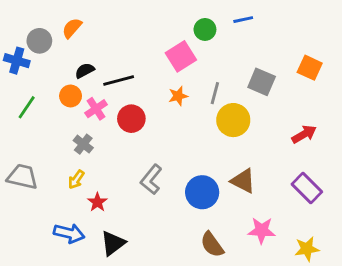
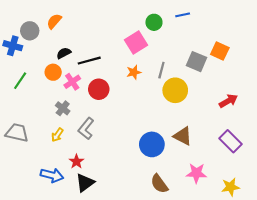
orange square: (310, 68) -> (220, 51), moved
gray L-shape: (151, 179) -> (86, 129), moved
red star: (97, 202) -> (76, 161), moved

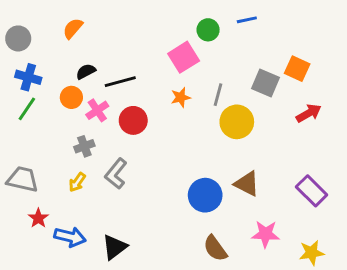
gray circle: (30, 31) -> (18, 38), moved
blue cross: (13, 46) -> (28, 77), moved
red arrow: (228, 101) -> (309, 113), moved
gray cross: (63, 108) -> (84, 146), turned 32
red star: (76, 161) -> (38, 218), moved

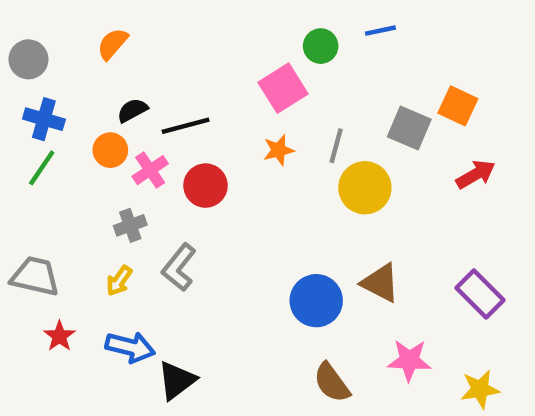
blue arrow: (70, 237) -> (130, 347), moved

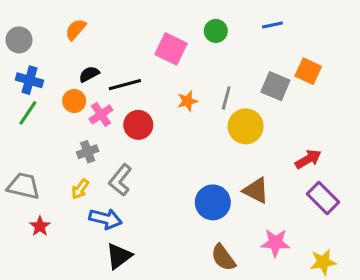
blue line: (380, 31) -> (272, 25), moved
pink square: (283, 88) -> (171, 49), moved, turned -32
red arrow: (476, 174) -> (308, 159), moved
blue arrow: (130, 347) -> (105, 219), moved

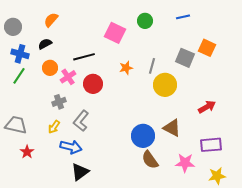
black semicircle: (89, 74) -> (45, 44), moved
purple rectangle: (323, 198) -> (211, 145), moved, turned -50
brown semicircle: (223, 258) -> (150, 160), moved

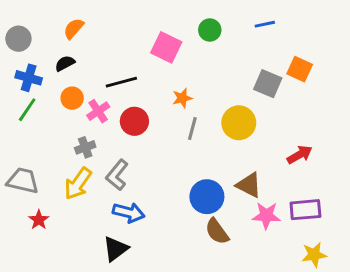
gray line: (152, 66) -> (192, 129), moved
yellow arrow: (54, 127) -> (78, 184), size x1.6
blue arrow: (71, 147) -> (129, 213), moved
pink star: (185, 163) -> (266, 215), moved

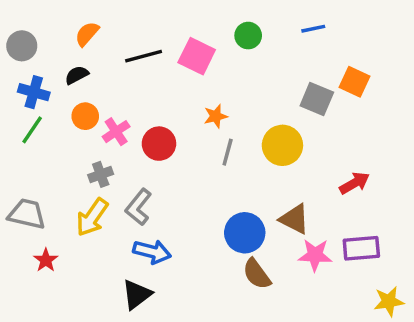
black line: (121, 82) -> (144, 56), moved
yellow star: (314, 255) -> (389, 301), moved

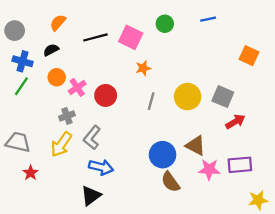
orange square: (354, 82) -> (249, 56), moved
gray square: (317, 99) -> (223, 97), moved
orange star: (216, 116) -> (143, 68), moved

